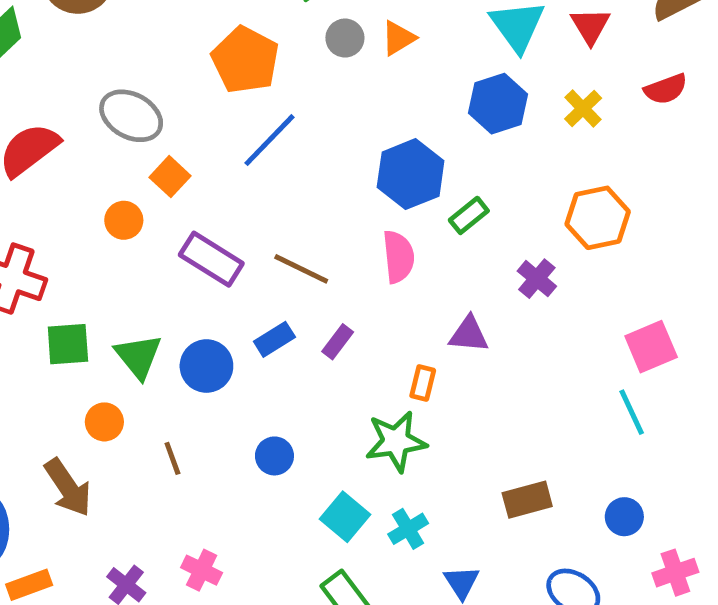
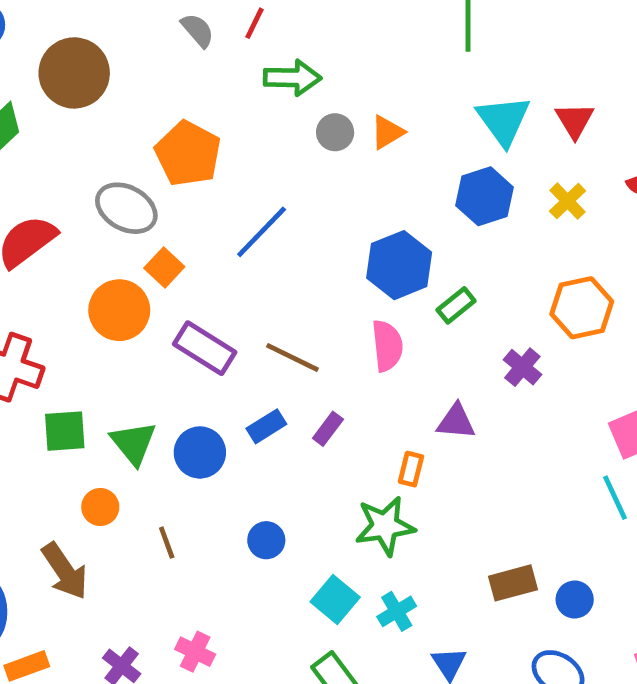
orange pentagon: (245, 60) -> (188, 154), moved
orange circle: (124, 220) -> (119, 310), size x1.6
blue circle: (624, 517) -> (575, 600), moved

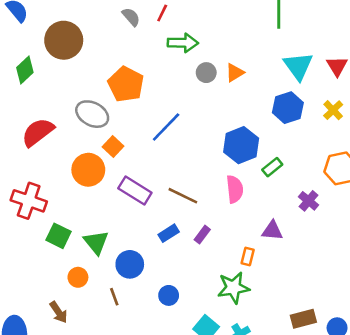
green square: (65, 431) -> (59, 236), turned 30
blue circle: (200, 452) -> (130, 264), moved
brown arrow: (65, 571) -> (59, 312), size x0.7

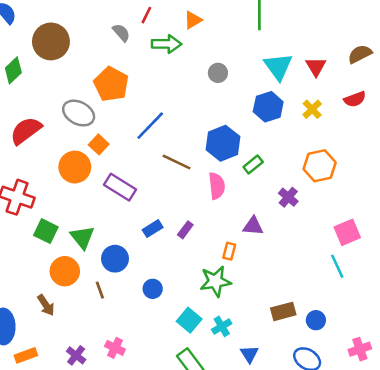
gray semicircle: (131, 17) -> (121, 33), moved
gray circle: (206, 73) -> (218, 73), moved
orange triangle: (235, 73) -> (193, 20), moved
brown line: (183, 196) -> (177, 162), moved
orange circle: (78, 277) -> (65, 271), size x1.5

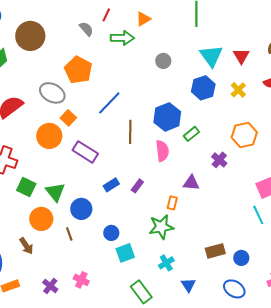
brown line: (177, 162) -> (130, 132), turned 65
cyan square: (189, 320) -> (125, 253), moved, turned 30

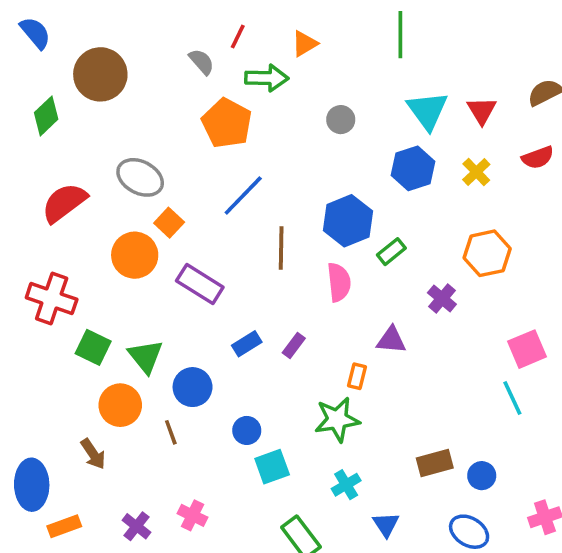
orange pentagon: (78, 70) -> (227, 123), moved

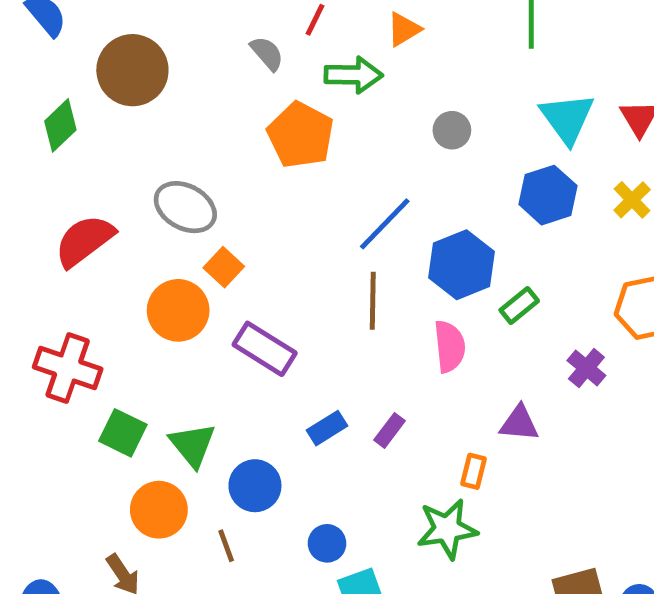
blue line: (243, 195) -> (385, 224), moved

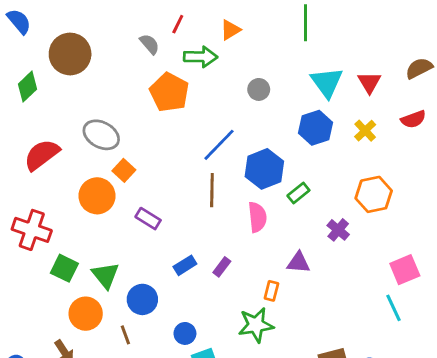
purple rectangle: (265, 349) -> (148, 219), size x0.7

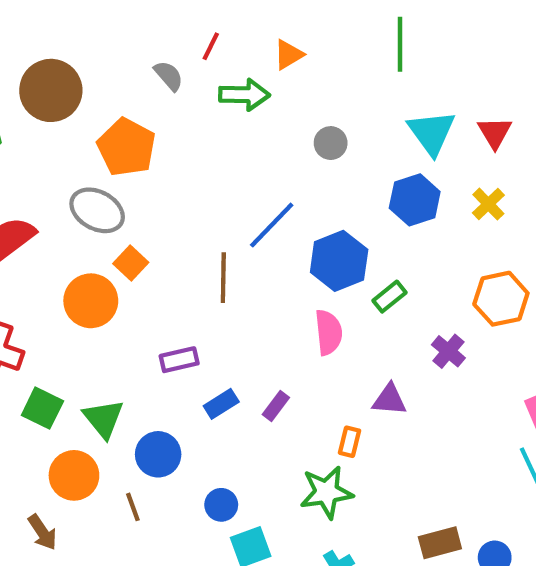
orange pentagon: (169, 92) -> (127, 147), moved
brown line: (212, 190) -> (223, 278), moved
purple rectangle: (148, 219) -> (179, 360), moved, turned -45

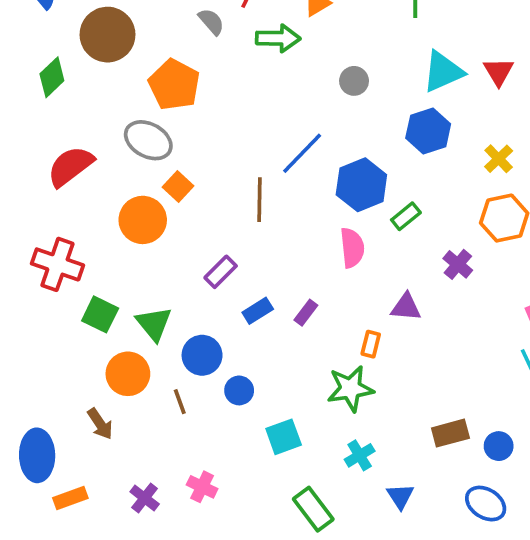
cyan triangle: (432, 133) -> (443, 72), turned 42
yellow cross: (488, 204) -> (499, 159), moved
purple rectangle: (179, 360) -> (221, 272), turned -32
blue circle: (221, 505) -> (239, 390), moved

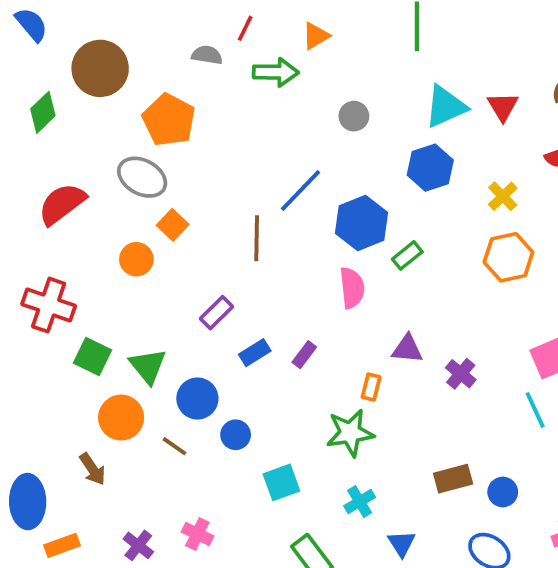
gray semicircle: (211, 22) -> (207, 55), turned -40
orange circle: (143, 220) -> (136, 259), size x0.7
purple cross: (458, 264) -> (461, 374), moved
brown line: (180, 402) -> (175, 446), turned -35

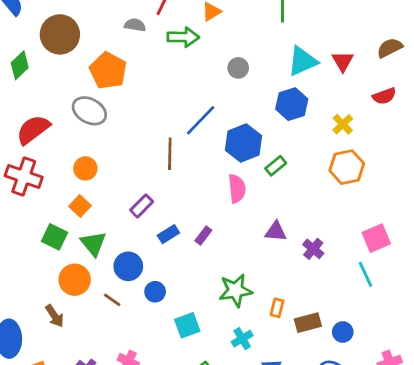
orange square: (173, 225) -> (80, 206), moved
red cross: (49, 305) -> (24, 176), moved
orange rectangle: (371, 387) -> (277, 308), moved

